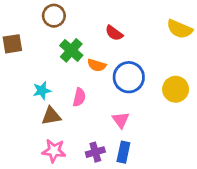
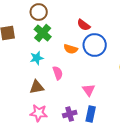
green cross: (71, 50) -> (43, 33), moved
blue circle: (129, 77) -> (95, 45), moved
cyan star: (42, 91) -> (37, 58), moved
pink semicircle: (79, 97) -> (58, 73), turned -32

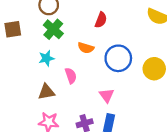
red semicircle: (84, 25) -> (101, 20), turned -104
blue circle: (95, 45) -> (118, 58), moved

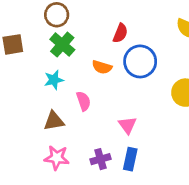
blue circle: (118, 58) -> (140, 61), moved

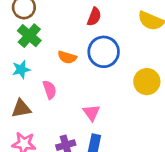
red semicircle: (120, 33) -> (94, 17), moved

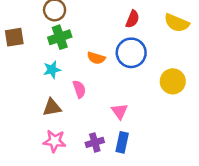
red semicircle: (94, 17) -> (132, 19), moved
green cross: (29, 36) -> (60, 37), turned 30

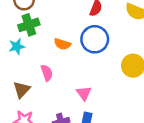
cyan star: (52, 70) -> (17, 46), moved
brown triangle: (52, 107) -> (22, 90), turned -36

